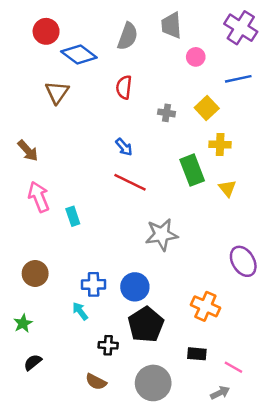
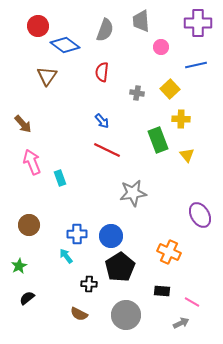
purple cross: (241, 28) -> (198, 23), turned -32

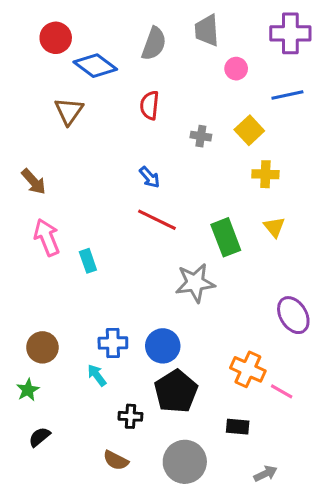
green rectangle: (158, 140) -> (226, 237), moved
brown circle: (29, 225) -> (42, 347), moved
pink line: (192, 302) -> (282, 391), moved

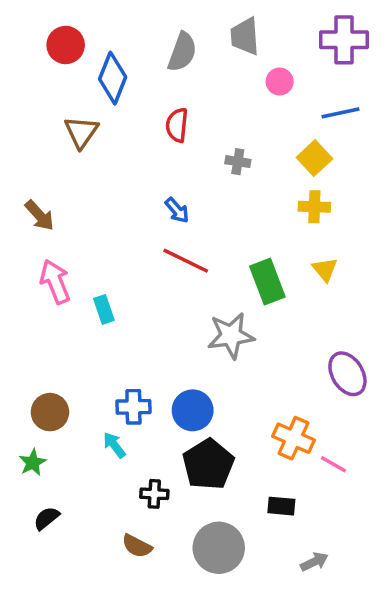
blue diamond: (95, 66) -> (113, 78), turned 75
yellow square: (249, 130) -> (314, 158), moved

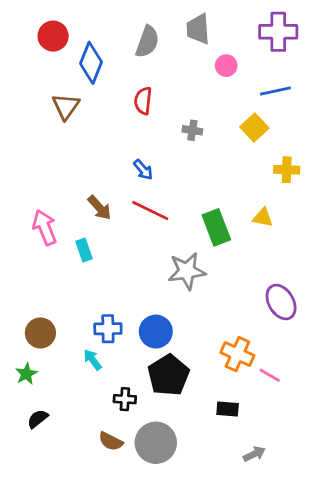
yellow cross: (314, 207) -> (287, 170), moved
brown arrow: (40, 215) -> (100, 208), moved
yellow triangle: (325, 269) -> (263, 218), turned -40
gray circle: (219, 548) -> (156, 443), moved

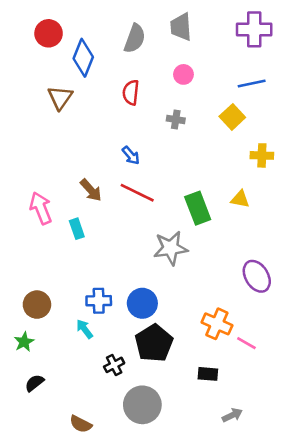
pink circle: (226, 66) -> (183, 74), moved
black cross: (125, 399) -> (114, 365), turned -30
brown semicircle: (111, 441) -> (81, 424), moved

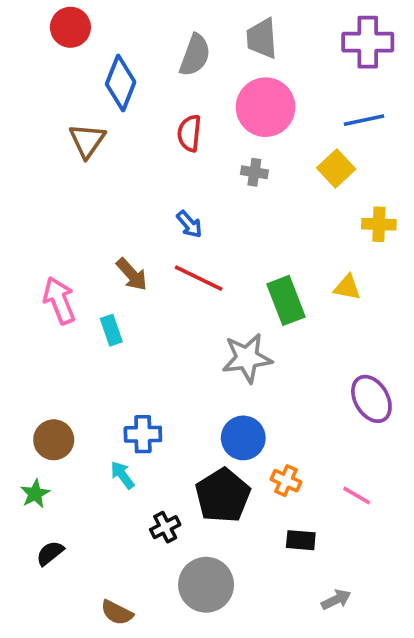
red circle: (49, 33) -> (70, 27), moved
pink circle: (183, 74) -> (266, 107), size x2.0
blue circle: (142, 303) -> (243, 438), moved
orange cross: (217, 324) -> (286, 481), moved, size x0.7

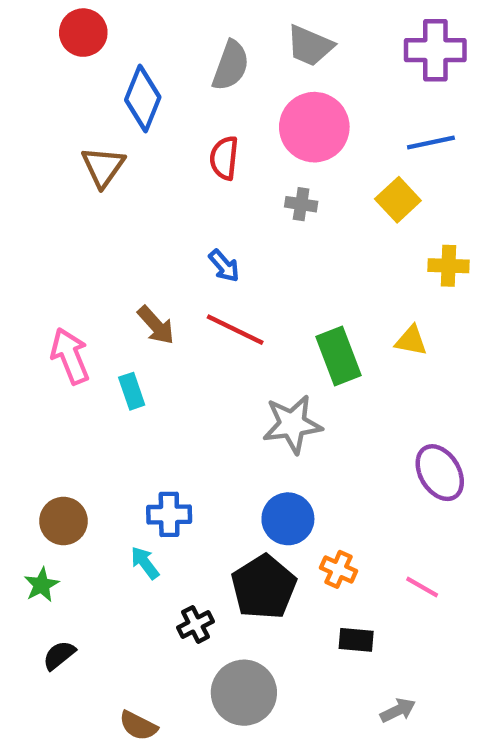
gray trapezoid: (262, 38) -> (310, 46), turned -63

